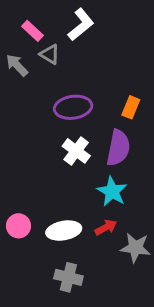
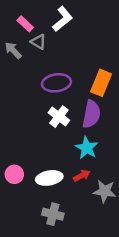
orange rectangle: (131, 107) -> (101, 83), size x1.5

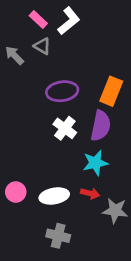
pink rectangle: (25, 24) -> (38, 20), moved
cyan star: (87, 148) -> (95, 163), turned 30
red arrow: (82, 176) -> (90, 193), turned 42

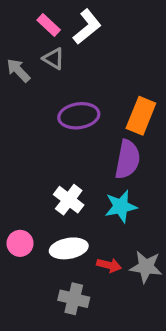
white cross: (65, 128) -> (69, 200), moved
red arrow: (90, 193) -> (109, 265), moved

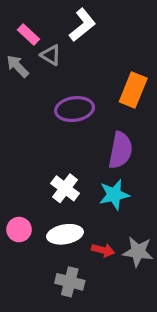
pink rectangle: (49, 25) -> (29, 35), moved
orange rectangle: (141, 116) -> (133, 90), moved

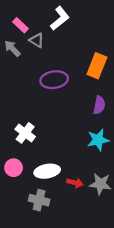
purple semicircle: (120, 150) -> (99, 105), moved, size x0.7
white cross: (65, 188) -> (25, 133), moved
cyan star: (114, 195) -> (98, 140), moved
gray cross: (70, 282) -> (39, 200), moved

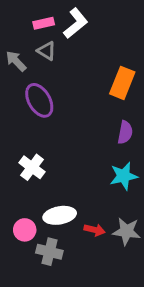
pink rectangle: (21, 25) -> (44, 23), moved, turned -56
purple ellipse: (54, 80) -> (39, 100), moved, turned 68
pink circle: (14, 168) -> (25, 230), moved

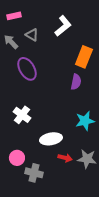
pink rectangle: (44, 23) -> (14, 16), moved
white L-shape: (76, 23) -> (63, 26), moved
purple semicircle: (125, 132) -> (76, 82), moved
white ellipse: (60, 215) -> (51, 139), moved

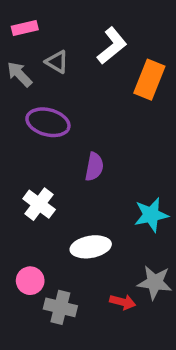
orange rectangle: (84, 57) -> (149, 80), moved
purple ellipse: (27, 69) -> (48, 122), turned -45
purple semicircle: (76, 82) -> (94, 167), moved
red arrow: (65, 158) -> (123, 302), moved

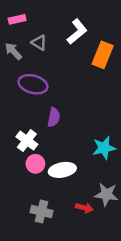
purple semicircle: (94, 167) -> (54, 117), moved
pink circle: (30, 281) -> (35, 164), moved

